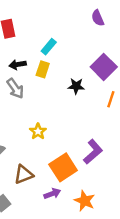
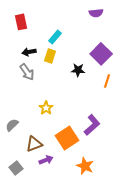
purple semicircle: (98, 18) -> (96, 13), turned -72
purple arrow: (52, 194) -> (46, 160), moved

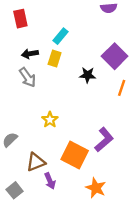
orange square: (67, 138) -> (75, 155), turned -30
purple arrow: (46, 160) -> (50, 181), turned 88

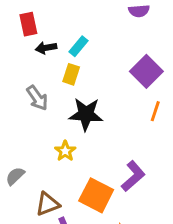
black arrow: (30, 54) -> (46, 48), moved
black star: (88, 75) -> (86, 114), moved, size x1.6

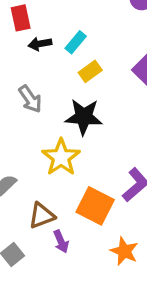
yellow rectangle: (71, 74) -> (90, 71), moved, turned 36
yellow star: (65, 151) -> (61, 157), size x1.6

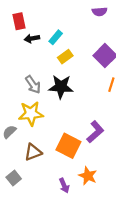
gray arrow: (30, 99) -> (33, 85), moved
yellow star: (61, 157) -> (31, 114), moved, turned 30
purple arrow: (61, 242) -> (64, 185), moved

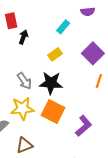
cyan rectangle: (56, 37) -> (63, 27), moved
black arrow: (32, 38) -> (23, 37), turned 120
orange square: (68, 146) -> (53, 112), moved

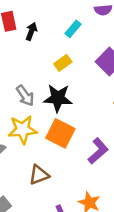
black arrow: (23, 37) -> (31, 31), moved
brown triangle: (24, 145) -> (39, 175), moved

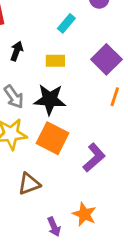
black arrow: (31, 31) -> (17, 51), moved
yellow rectangle: (63, 63) -> (55, 61), turned 36

